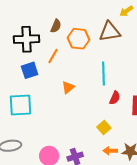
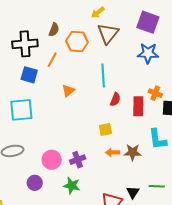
yellow arrow: (126, 11) -> (98, 12), moved
brown triangle: (110, 32) -> (108, 33), turned -40
blue square: (30, 70) -> (29, 75), turned 36
yellow square: (104, 128) -> (105, 129), turned 32

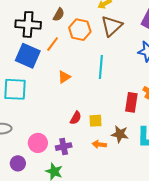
blue square: (29, 75) -> (28, 56), size x1.4
red semicircle: (115, 99) -> (76, 118), moved
brown star: (133, 152) -> (120, 134), moved

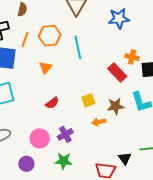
orange hexagon: (80, 30) -> (50, 36), moved
red rectangle: (131, 102) -> (117, 72), turned -36
red semicircle: (76, 118) -> (52, 103), moved, turned 40

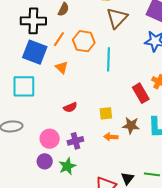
orange triangle: (46, 68) -> (62, 67), moved, turned -40
green star: (63, 161) -> (67, 166), turned 30
purple circle: (26, 164) -> (45, 161), moved

